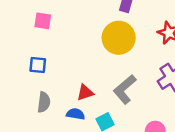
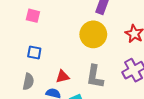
blue square: (38, 65) -> (34, 52), moved
gray L-shape: (125, 89) -> (95, 77), turned -45

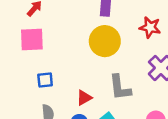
pink square: (33, 16) -> (32, 40), size x1.5

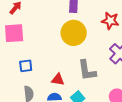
red triangle: (84, 98) -> (58, 80), turned 40

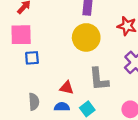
blue square: (26, 66) -> (32, 58), moved

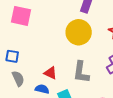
blue square: (32, 58) -> (12, 56), moved
gray semicircle: (34, 102) -> (18, 79), turned -35

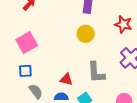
pink square: (21, 16) -> (27, 43), moved, turned -30
yellow circle: (79, 32) -> (86, 34), size x0.7

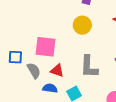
pink square: (27, 43) -> (45, 47), moved, turned 30
gray semicircle: (36, 91) -> (34, 71), moved

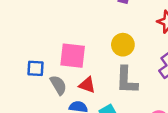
yellow circle: (82, 25) -> (123, 45), moved

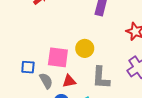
yellow circle: (123, 45) -> (85, 48), moved
red triangle: (87, 85) -> (69, 81), turned -32

